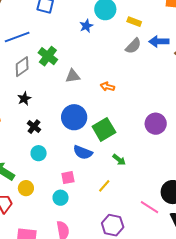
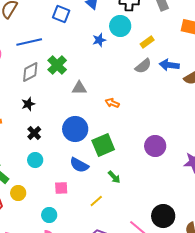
yellow rectangle: (134, 22) -> (147, 42), turned -64
cyan circle: (61, 198) -> (49, 215), moved

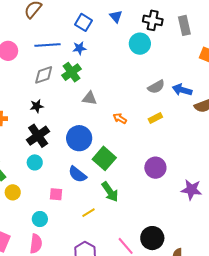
blue star: (99, 40) -> (79, 48), moved
yellow rectangle: (147, 42) -> (155, 118), moved
black cross: (34, 133) -> (38, 136), size x1.6
green square: (103, 145) -> (104, 158), turned -35
green arrow: (114, 177) -> (110, 192), size x1.5

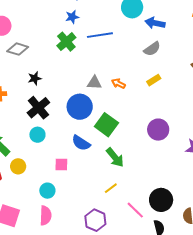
blue line: (47, 45) -> (100, 35), moved
gray diamond: (44, 75) -> (18, 49), moved, turned 40
blue arrow: (182, 90) -> (155, 23), moved
gray triangle: (90, 98) -> (94, 83), moved
yellow line: (88, 213) -> (111, 188), moved

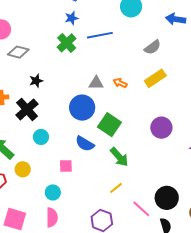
blue arrow: (155, 23) -> (176, 19), moved
yellow rectangle: (154, 80) -> (155, 78), size x1.5
black cross: (38, 108) -> (27, 109), moved

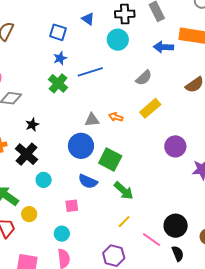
purple circle: (161, 128) -> (175, 146), moved

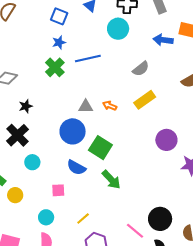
yellow line: (124, 222) -> (83, 218), moved

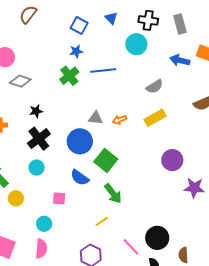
orange arrow: (110, 106) -> (120, 120), turned -48
black cross: (17, 135) -> (39, 139), moved
yellow line: (83, 218) -> (102, 221), moved

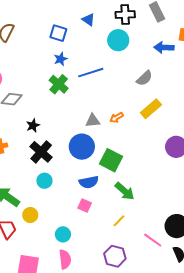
blue semicircle: (80, 178) -> (89, 182), turned -36
pink square: (59, 198) -> (85, 206), moved, turned 32

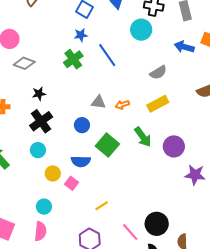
blue line: (91, 73) -> (107, 55), turned 60
blue circle: (82, 147) -> (82, 125), size x0.6
green arrow: (125, 191) -> (143, 137), moved
yellow circle: (30, 215) -> (53, 173), moved

